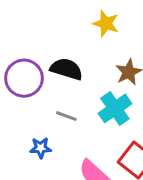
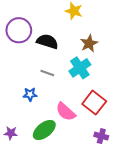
purple circle: (24, 78) -> (19, 30), moved

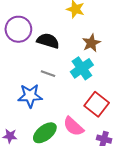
blue star: (30, 94) -> (30, 96), size x1.6
pink semicircle: (66, 112) -> (73, 126), moved

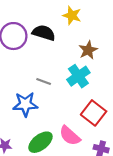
black semicircle: (48, 41) -> (44, 33), moved

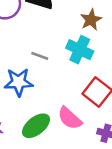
cyan cross: (78, 76) -> (80, 50), turned -30

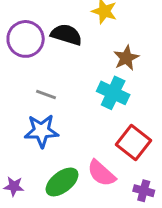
gray line: (40, 56) -> (46, 94), moved

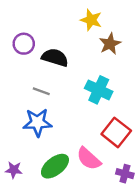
black semicircle: (66, 35) -> (55, 57), moved
purple circle: (26, 39) -> (24, 44), size x0.7
brown star: (126, 58) -> (110, 44), moved

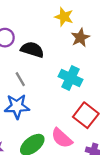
gray line: (41, 91) -> (20, 79), turned 40

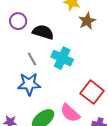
cyan cross: (70, 78) -> (62, 58), moved

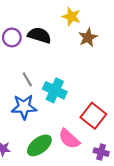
black semicircle: (43, 32) -> (39, 35), moved
cyan cross: (62, 58) -> (55, 90), moved

